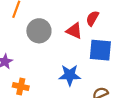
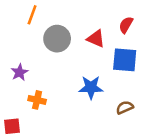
red semicircle: (92, 18) -> (126, 25), moved

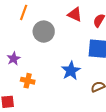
red triangle: (96, 39) -> (75, 14), moved
blue star: (91, 87) -> (71, 71), turned -30

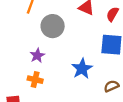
purple star: (14, 59) -> (37, 56), moved

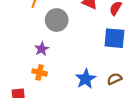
blue star: (82, 69) -> (86, 79), moved

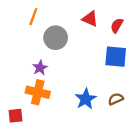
orange cross: (40, 72) -> (38, 92), size x1.5

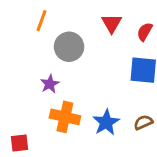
red triangle: (90, 19) -> (112, 23), turned 36
orange cross: (38, 92) -> (65, 117), moved

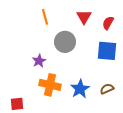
orange line: (42, 21) -> (45, 17), moved, turned -35
gray circle: (69, 47) -> (65, 42), moved

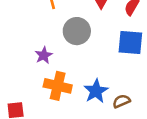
brown semicircle: (107, 89) -> (121, 101), moved

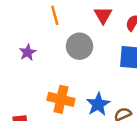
purple star: (44, 55) -> (28, 52), moved

